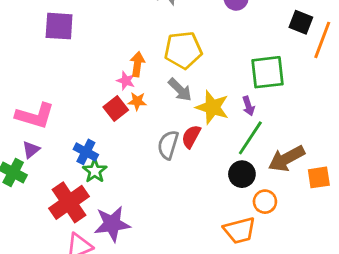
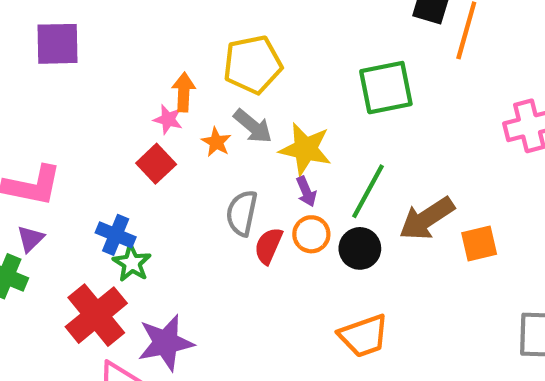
orange star: (137, 101) -> (216, 142), moved, turned 30
purple arrow: (248, 106) -> (306, 192), moved
red semicircle: (191, 137) -> (268, 246), moved
orange circle: (265, 202) -> (311, 234), moved

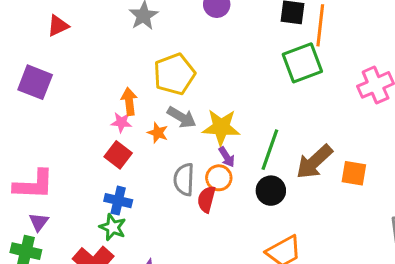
purple square: (58, 44) -> (35, 82), turned 32
green square: (386, 88) -> (302, 63), moved
orange circle: (311, 234) -> (219, 178), moved
blue cross: (116, 235) -> (118, 201), moved
orange square: (479, 243) -> (354, 173), turned 32

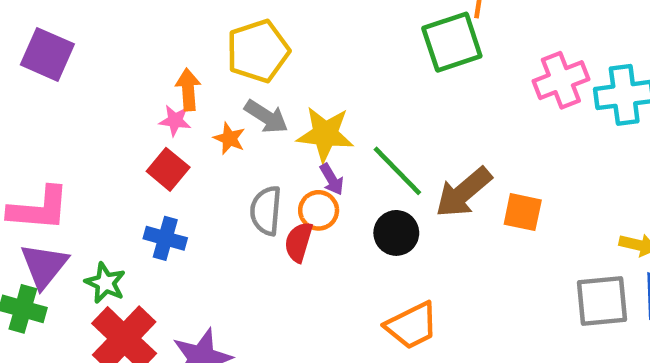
green line: (270, 150) -> (397, 171), turned -66
purple triangle: (39, 222) -> (44, 266), size x1.6
green star: (113, 227) -> (105, 283), moved

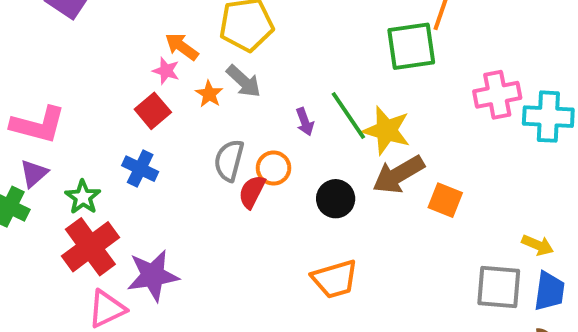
orange arrow: (188, 90) -> (182, 47), turned -60
yellow star: (325, 134) -> (386, 130), moved
green line: (397, 171) -> (348, 116), moved
purple arrow: (332, 179) -> (305, 122), moved
purple triangle: (44, 266) -> (34, 173), size x0.7

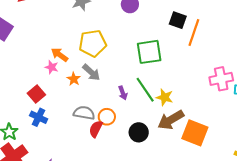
green square: (411, 46) -> (149, 52), moved
red square: (153, 111) -> (36, 94), moved
yellow star: (386, 130) -> (165, 97), size x0.7
gray semicircle: (229, 160) -> (84, 113), turned 85
orange square: (445, 200) -> (195, 133), size x1.5

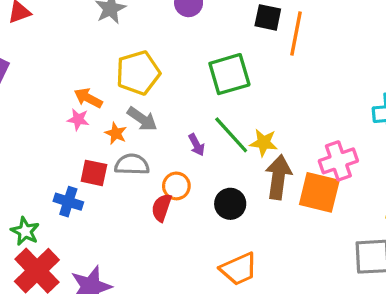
pink cross: (221, 79) -> (338, 161), moved
red square: (36, 94) -> (94, 173), moved, turned -30
gray semicircle: (84, 113) -> (132, 164), moved
brown arrow: (171, 120) -> (278, 177), turned 136

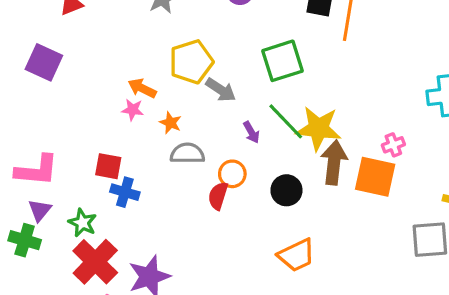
gray arrow: (142, 119) -> (221, 90), moved
yellow star: (264, 143) -> (318, 128), size x1.6
pink cross: (338, 161) -> (393, 145), size x0.6
red square: (94, 173) -> (108, 166), moved

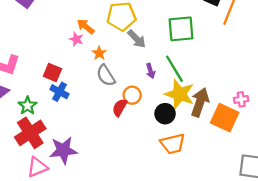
yellow star: (318, 128) -> (180, 94), moved
gray semicircle: (187, 153) -> (106, 75), turned -135
orange trapezoid: (297, 255) -> (173, 144), moved

